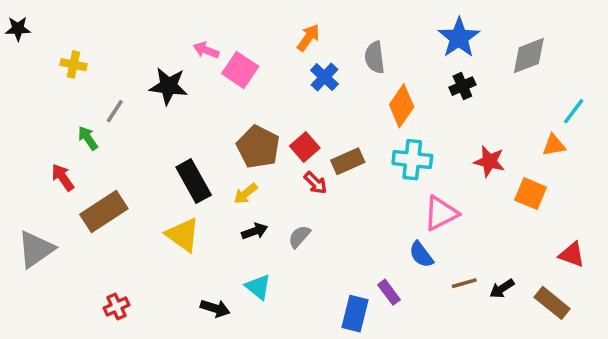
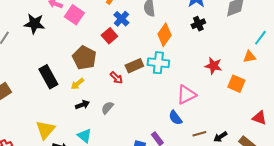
red square: (305, 147) -> (109, 36), moved
cyan cross: (412, 160) -> (158, 63), moved
yellow triangle: (183, 235) -> (45, 130), moved, turned 35

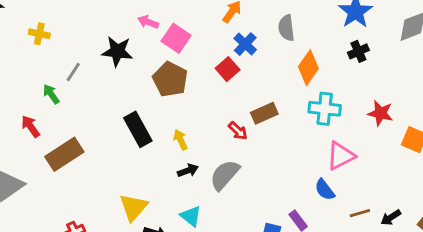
brown pentagon: (84, 58) -> (170, 79), moved
cyan cross: (158, 63) -> (325, 109), moved
yellow arrow: (77, 84) -> (181, 140), turned 104
gray semicircle: (107, 108) -> (225, 175), size x1.6

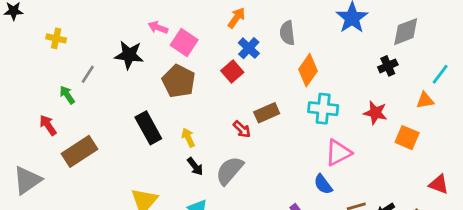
black cross: (358, 51) -> (388, 66), moved
black arrow: (188, 171) -> (195, 166), turned 72

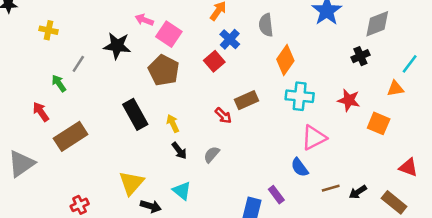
gray semicircle: (230, 171) -> (212, 154), size x0.6

